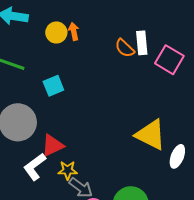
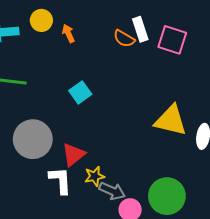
yellow circle: (56, 32) -> (41, 20), moved
cyan square: (53, 86) -> (80, 92), moved
white L-shape: (35, 167) -> (60, 180), turned 136

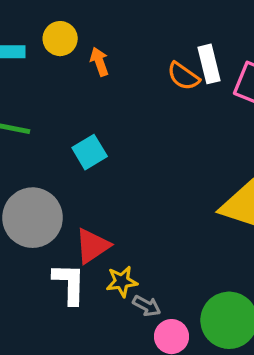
cyan square: (80, 92) -> (90, 152), moved
gray arrow: (112, 191) -> (147, 306), size x0.7

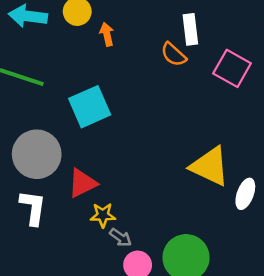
white rectangle: (209, 64) -> (190, 29), moved
cyan square: (90, 152) -> (90, 107), size x1.5
white L-shape: (69, 284) -> (33, 208), moved

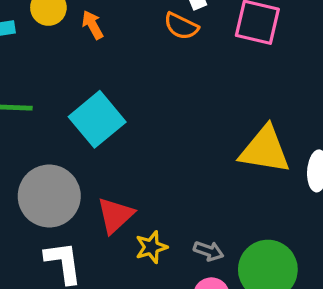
gray arrow: (121, 237) -> (209, 251), moved

